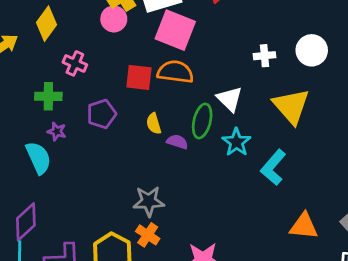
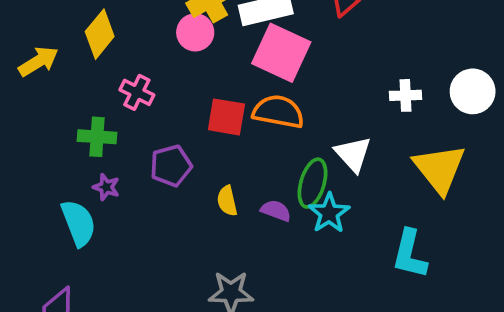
yellow semicircle: (154, 124) -> (227, 201), moved
cyan star: (236, 142) -> (329, 213), moved
cyan L-shape: (273, 167) -> (410, 254), turned -30

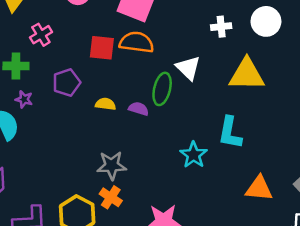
pink cross: (137, 92) -> (41, 35), turned 35
yellow triangle: (440, 169) -> (247, 75), turned -48
yellow semicircle: (227, 201) -> (106, 104), turned 114
cyan star: (329, 213) -> (194, 155), moved

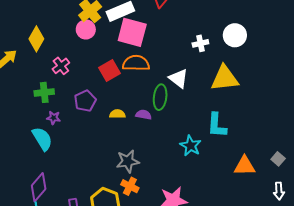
red square: (102, 48) -> (110, 71), turned -30

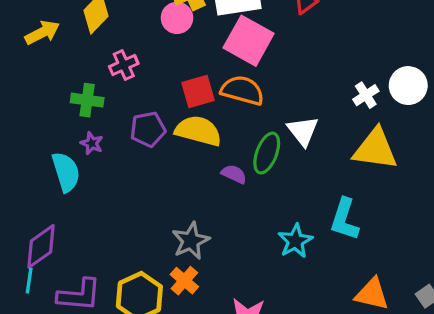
white cross: (200, 43) -> (366, 95), moved, turned -35
yellow semicircle: (117, 114) -> (198, 131), moved, size x1.8
gray star: (128, 161) -> (191, 241), turned -30

